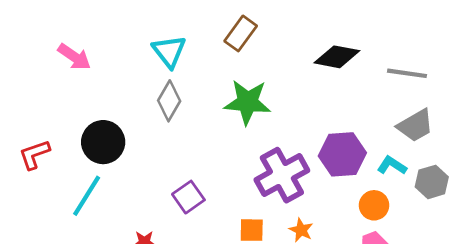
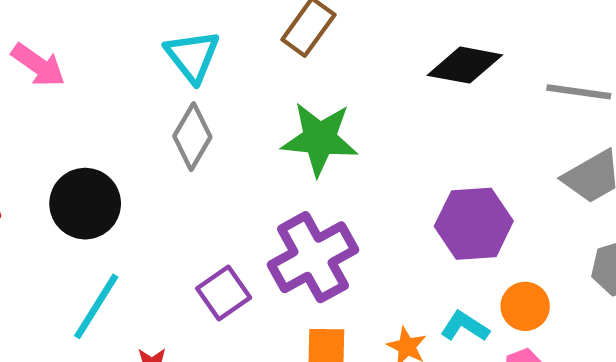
cyan L-shape: (392, 165) -> (465, 326), moved
purple cross: (282, 175) -> (313, 257), moved
cyan line: (87, 196) -> (96, 306), moved

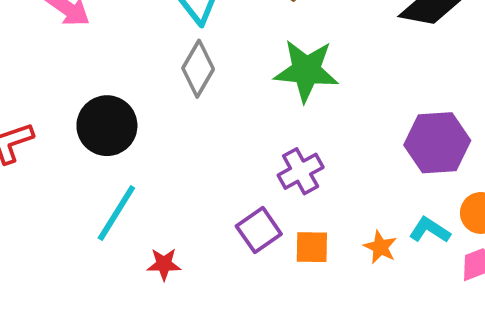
purple cross: (313, 257) -> (301, 171), size x0.6
purple square: (224, 293) -> (259, 230), moved

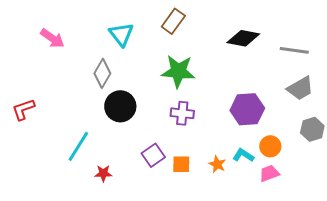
gray diamond: (198, 69) -> (102, 73), moved
black circle: (107, 126) -> (120, 106), moved
purple cross: (301, 171) -> (182, 113), moved, turned 35

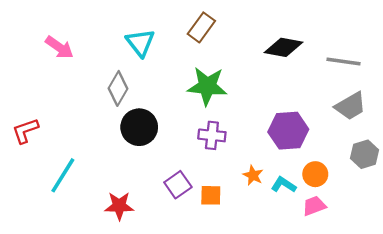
cyan line: (78, 146) -> (63, 175), moved
orange star: (217, 164) -> (253, 175), moved
red star: (103, 173) -> (119, 206), size x1.4

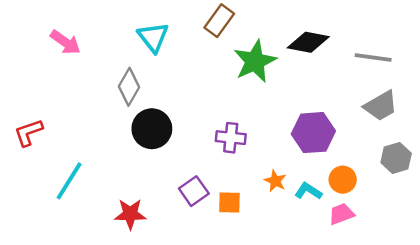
green star: (207, 86) -> (255, 61), moved, turned -30

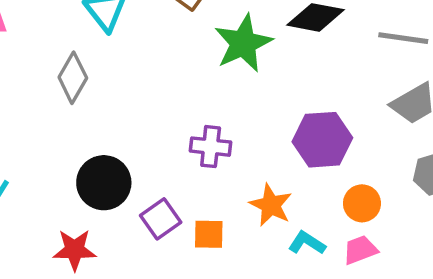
black circle: (152, 129) -> (104, 183), moved
orange star: (275, 181) -> (271, 205), size x1.4
cyan L-shape: (308, 191) -> (307, 243), moved

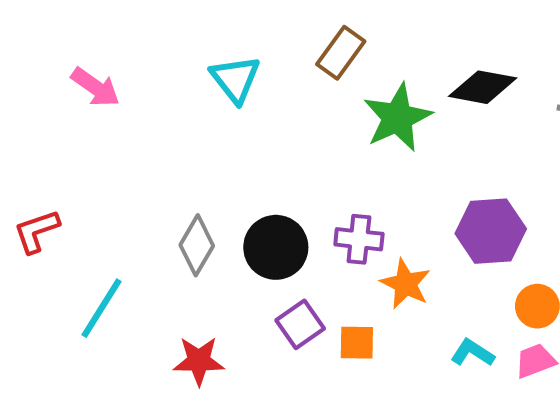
gray diamond: (73, 78) -> (197, 245), moved
black circle: (104, 183) -> (276, 247), moved
orange star: (271, 205) -> (406, 284), moved

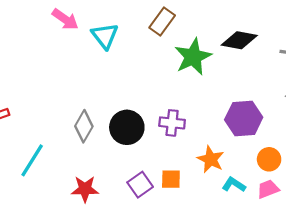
pink arrow: (95, 87) -> (65, 19), moved
orange star: (406, 284) -> (211, 159), moved
purple square: (300, 324) -> (140, 185), moved

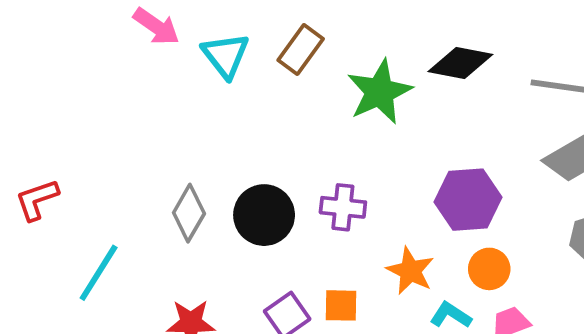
brown rectangle: (162, 22) -> (301, 50), moved
orange circle: (269, 159) -> (489, 269), moved

